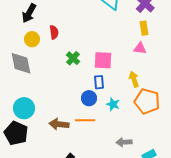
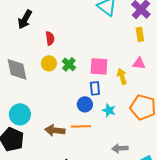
yellow circle: (32, 39) -> (49, 63), moved
pink triangle: (140, 48) -> (139, 63), moved
yellow arrow: (134, 79) -> (122, 76), moved

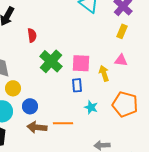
yellow rectangle: (140, 34) -> (122, 31), turned 32
yellow circle: (49, 63) -> (13, 88), moved
green cross: (69, 64) -> (51, 61), size x1.6
blue circle: (85, 104) -> (30, 106), moved

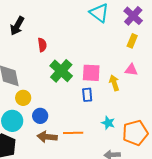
orange pentagon: (125, 104) -> (135, 133), moved, turned -30
cyan star: (91, 107) -> (108, 123), moved

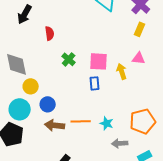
green cross: (61, 71) -> (69, 59), size x0.6
cyan star: (108, 123) -> (107, 123), moved

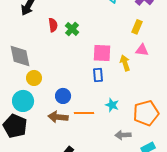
yellow rectangle: (140, 29) -> (137, 27), moved
green cross: (69, 59) -> (72, 29), moved
blue circle: (48, 104) -> (63, 96), moved
cyan star: (107, 123) -> (112, 105), moved

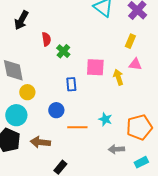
green cross: (72, 29) -> (63, 51), moved
blue rectangle: (98, 75) -> (71, 84), moved
brown arrow: (58, 117) -> (40, 142), moved

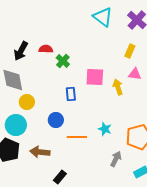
black arrow: (21, 20) -> (21, 51), moved
red semicircle: (46, 39) -> (46, 49), turned -80
gray arrow: (116, 149) -> (116, 159), turned 119

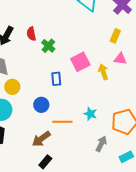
red semicircle: (46, 49) -> (31, 34), turned -104
pink square: (95, 77) -> (80, 62), turned -30
brown arrow: (40, 152) -> (41, 139), moved, turned -42

